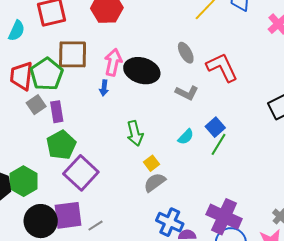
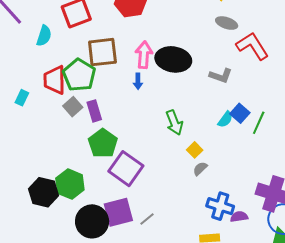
gray ellipse: (186, 53) -> (227, 23), moved, turned -35
blue square: (215, 127) -> (240, 113), moved
gray semicircle: (155, 182) -> (200, 169), size x0.7

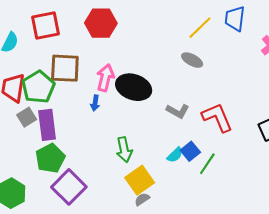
red L-shape: (252, 46) -> (217, 117), moved
purple rectangle: (94, 111) -> (47, 125), size x1.4
yellow square: (195, 150) -> (140, 180), size x1.8

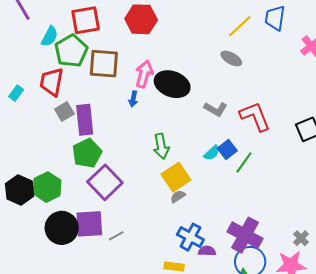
green pentagon: (38, 87) -> (71, 51), moved

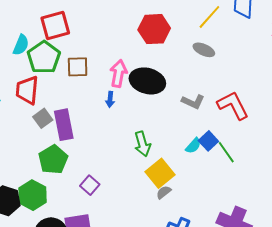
red hexagon: (141, 19) -> (154, 29), moved
brown square: (104, 64) -> (78, 67), size x0.7
green pentagon: (87, 153) -> (53, 159), moved
green line: (244, 162) -> (226, 152), turned -65
purple square: (105, 182) -> (90, 185), size x0.6

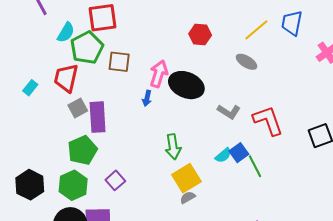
red hexagon: (154, 29) -> (200, 35), size x0.7
green hexagon: (33, 195) -> (73, 185), moved

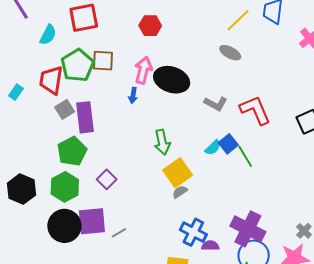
red hexagon: (200, 35) -> (150, 26), moved
green pentagon: (87, 48) -> (77, 65), moved

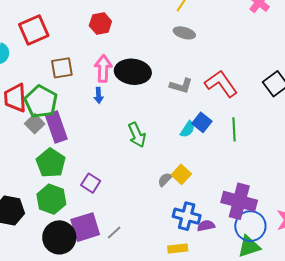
green pentagon: (77, 65) -> (41, 102), moved
green line: (245, 156) -> (234, 129), moved, turned 40
yellow square: (178, 173) -> (181, 174), moved, size x0.7

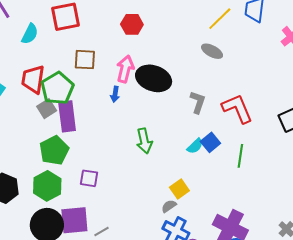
gray L-shape: (181, 86) -> (198, 102), turned -100
gray semicircle: (165, 180) -> (169, 206), moved
purple square: (91, 183) -> (89, 178), turned -36

